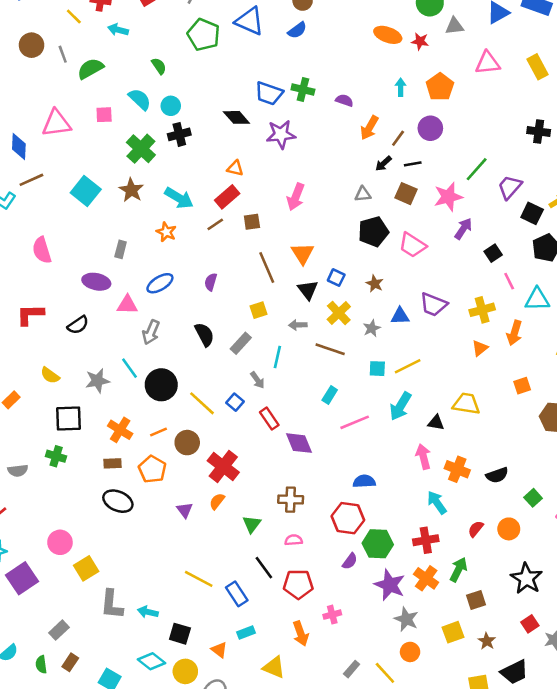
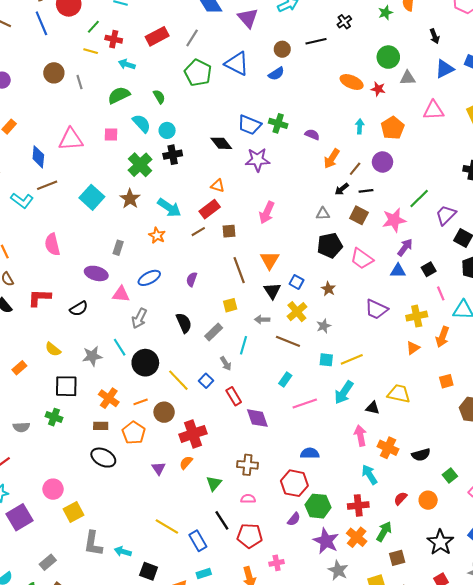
yellow line: (74, 17) -> (91, 51), turned -32
green semicircle: (90, 69) -> (119, 95), moved
blue triangle: (400, 316) -> (398, 271), moved
red cross: (223, 467) -> (193, 434), turned 30

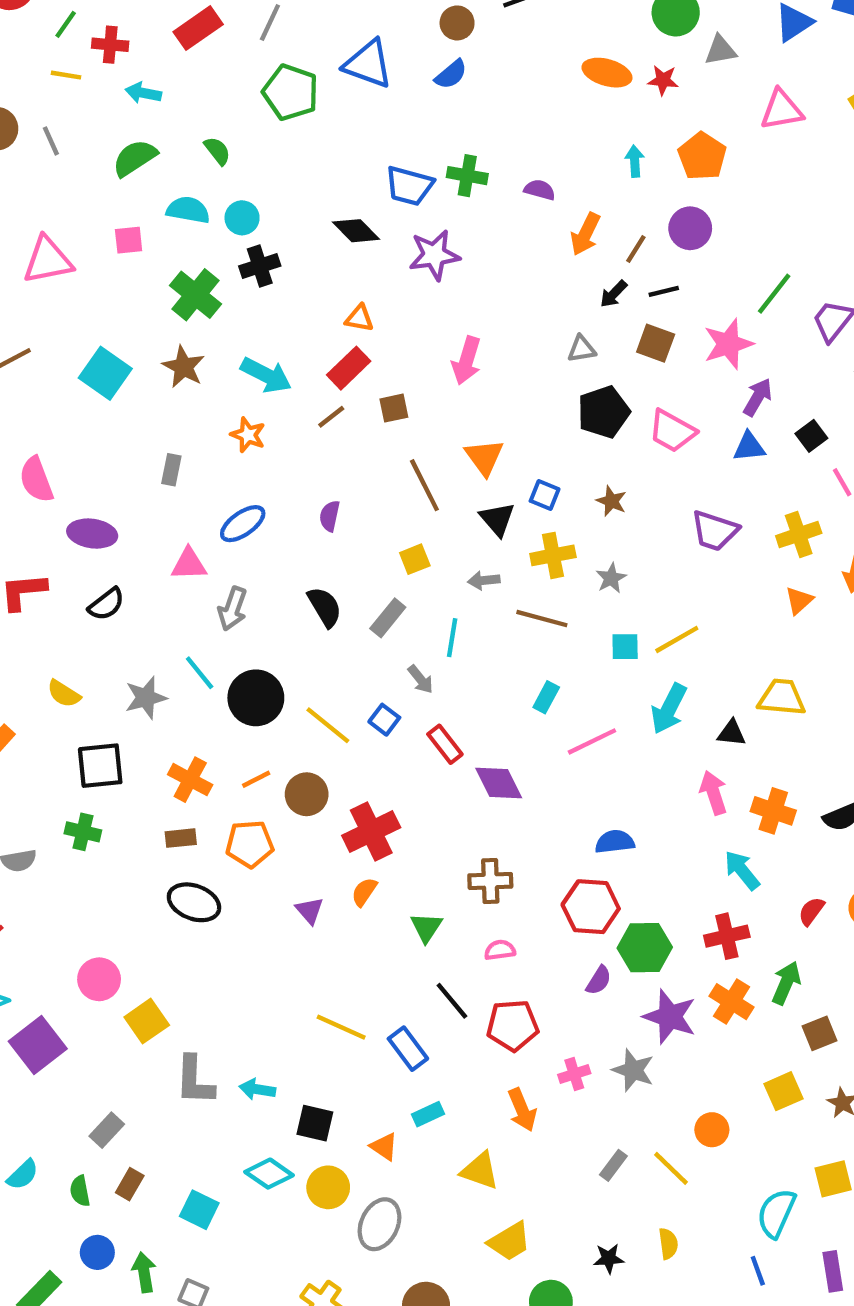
cyan semicircle: (142, 123) -> (188, 210), turned -30
purple ellipse: (96, 273) -> (92, 534), moved
yellow cross: (297, 312) -> (553, 555), turned 36
orange pentagon: (134, 433) -> (250, 844), turned -30
gray star: (338, 570) -> (633, 1070), moved

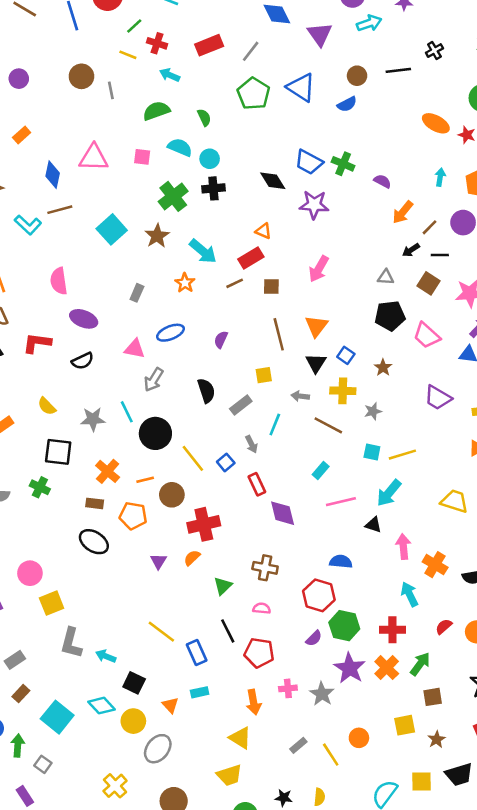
black triangle: (732, 733) -> (373, 525), moved
yellow triangle: (480, 1171) -> (240, 738), moved
cyan square: (199, 1210) -> (57, 717), size x1.4

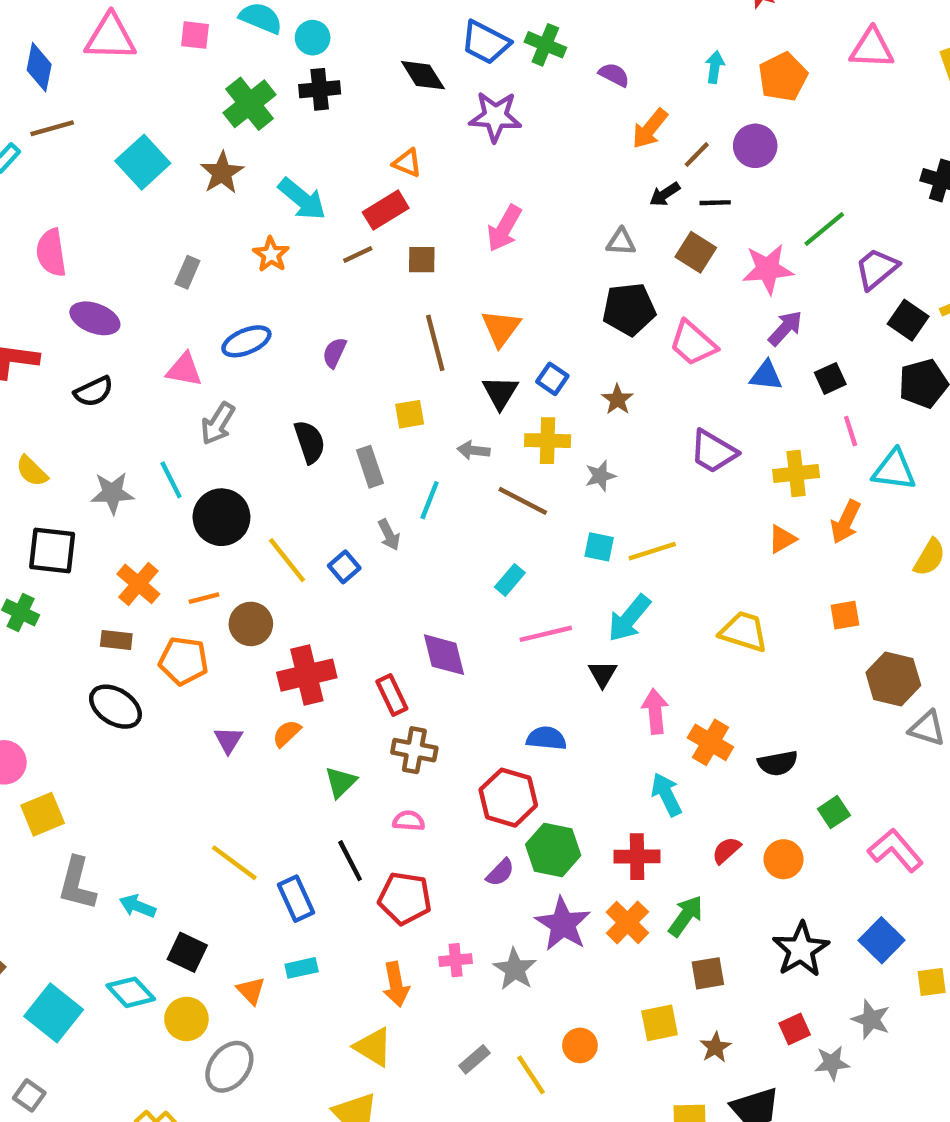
gray rectangle: (241, 405) -> (370, 467), turned -70
red rectangle: (257, 484) -> (392, 695), moved
black triangle: (373, 525) -> (603, 674), turned 42

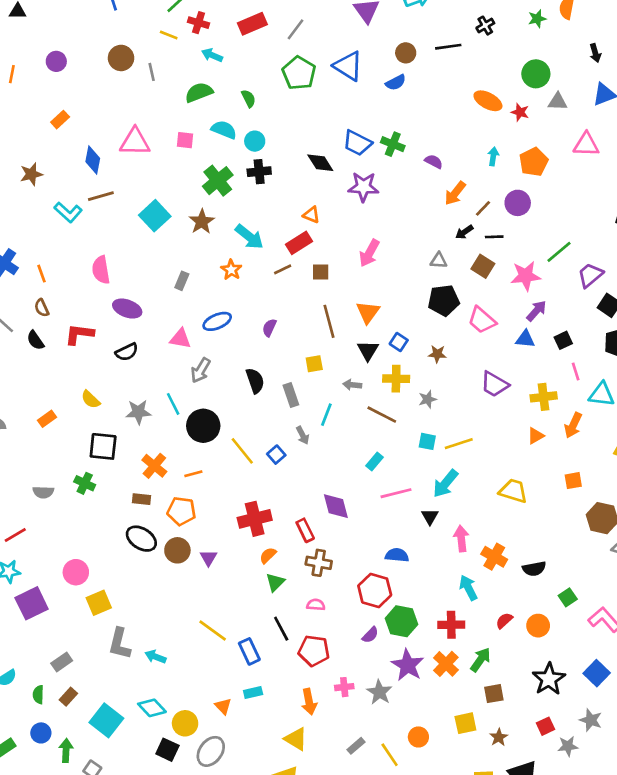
brown star: (617, 399) -> (437, 354), turned -30
brown circle: (251, 624) -> (177, 550), moved
orange semicircle: (287, 733) -> (268, 555), moved
black square: (187, 952) -> (167, 750), moved

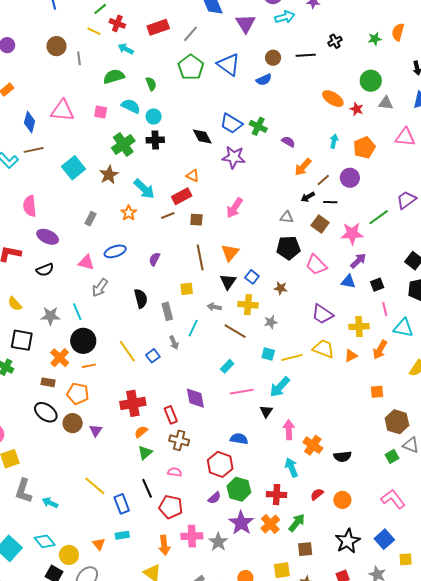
purple trapezoid: (590, 275) -> (406, 200), moved
black circle: (203, 426) -> (83, 341), moved
yellow trapezoid: (513, 491) -> (324, 349), moved
green square: (568, 597) -> (392, 456), moved
pink cross: (344, 687) -> (192, 536), size x1.5

